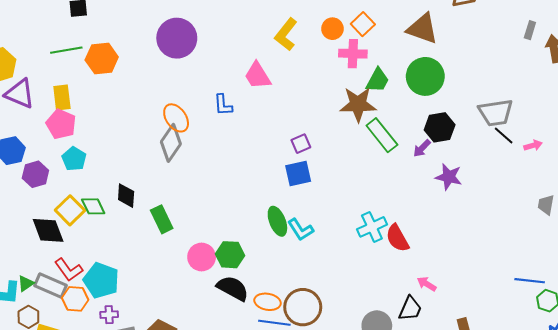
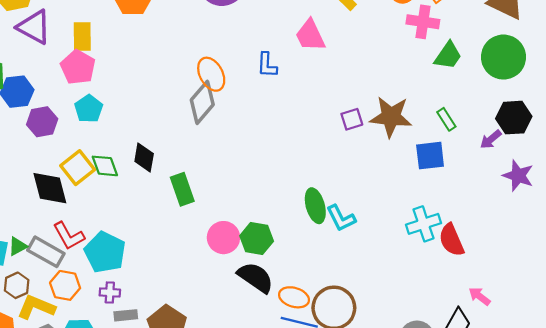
brown star: (358, 104) -> (391, 117), moved
green rectangle: (382, 135) -> (446, 119), size x0.6
blue square: (298, 174) -> (430, 156), moved
orange hexagon: (75, 299) -> (65, 285), moved

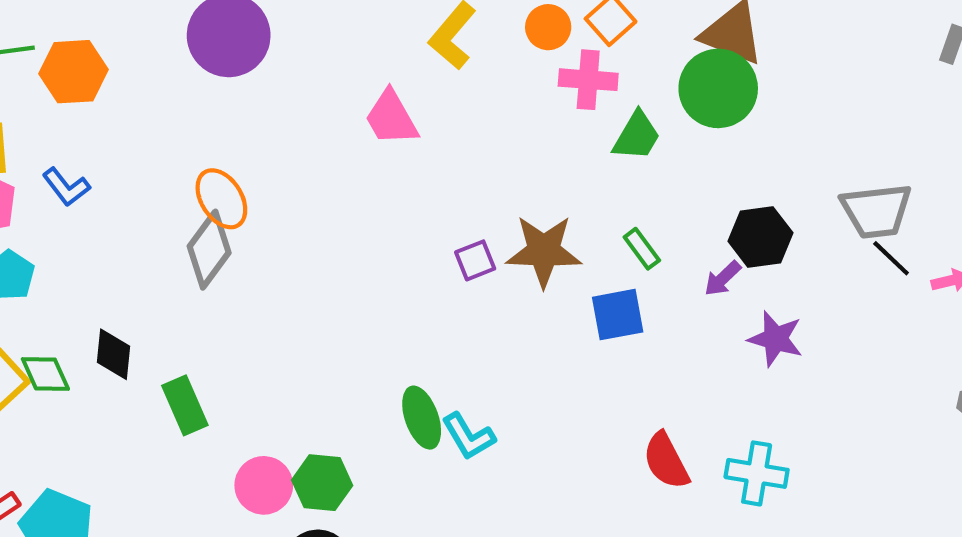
green circle: (504, 57) -> (718, 88), moved
blue L-shape: (267, 65) -> (66, 187), moved, turned -36
cyan cross: (424, 224) -> (757, 473), moved, turned 32

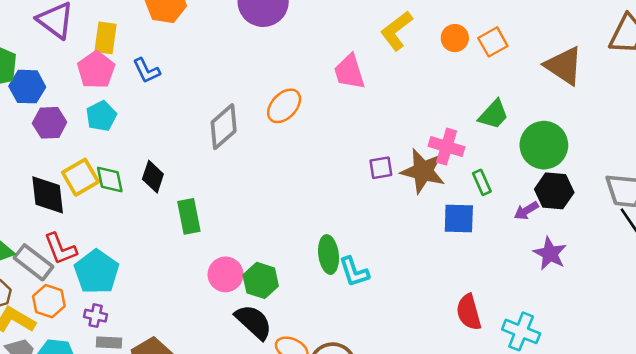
pink cross: (588, 80) -> (447, 147), moved
green circle: (718, 88) -> (544, 145), moved
orange ellipse: (221, 199) -> (284, 106), moved, turned 63

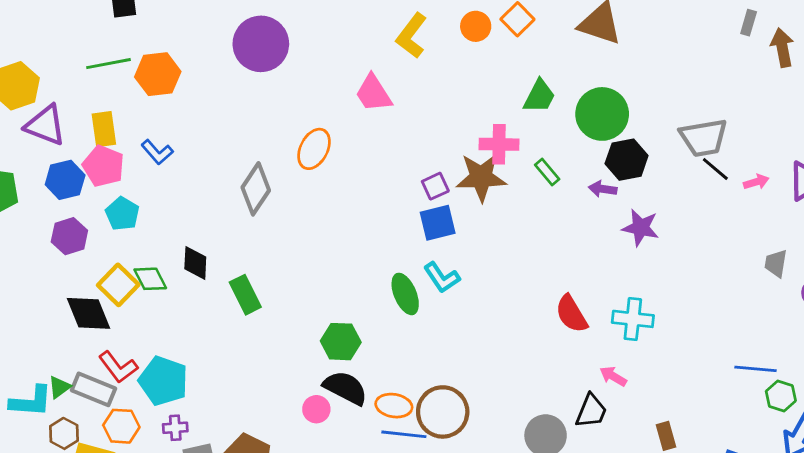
blue hexagon: (27, 87) -> (65, 180), moved
purple arrow: (526, 211) -> (603, 189), turned 55
blue square: (459, 219) -> (438, 223), moved
cyan L-shape: (354, 272) -> (442, 278), moved
pink circle: (225, 274) -> (316, 409), moved, size x0.7

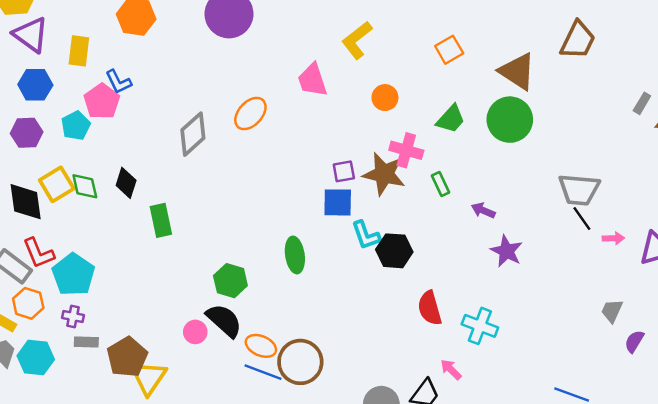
orange circle: (476, 26) -> (385, 98), moved
green circle: (602, 114) -> (510, 120), moved
black hexagon: (627, 160) -> (394, 251), moved
pink pentagon: (103, 166) -> (102, 101), moved
cyan L-shape: (442, 278) -> (366, 235), moved

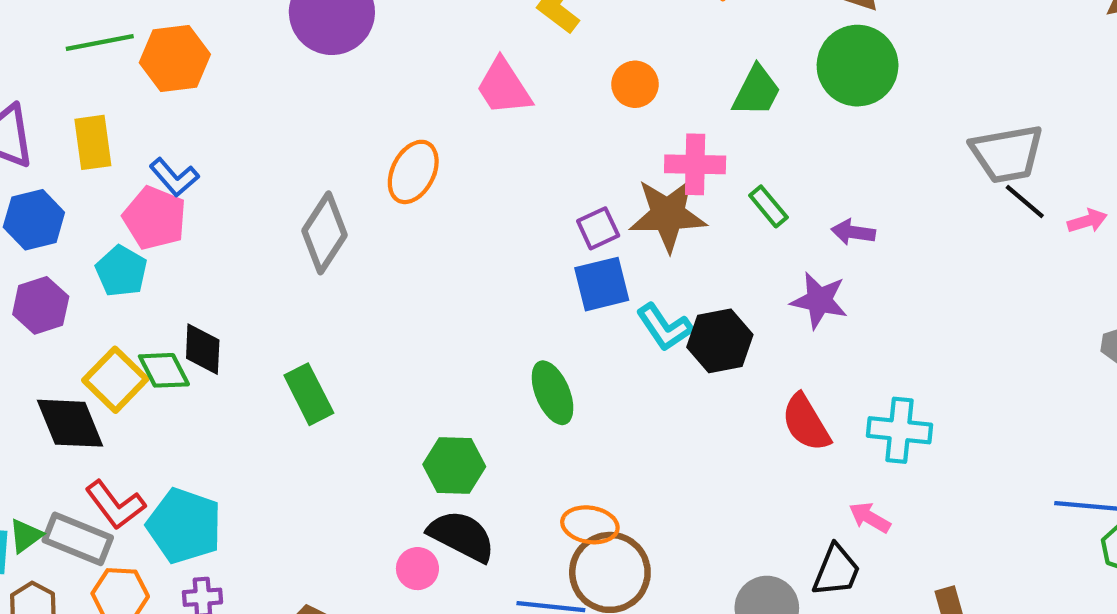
black diamond: (126, 183) -> (203, 349), moved
purple star: (506, 251) -> (819, 300), moved
orange ellipse: (261, 346) -> (590, 525), moved

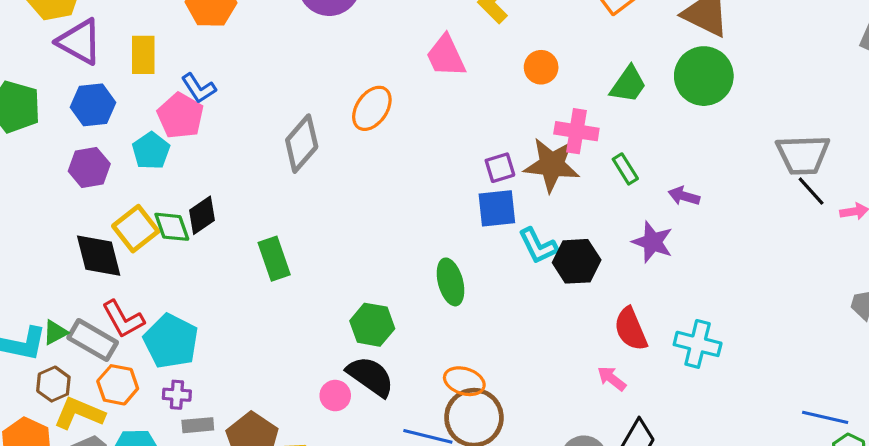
black diamond: (203, 349) -> (202, 215), turned 45
pink arrow: (870, 518) -> (612, 379), moved

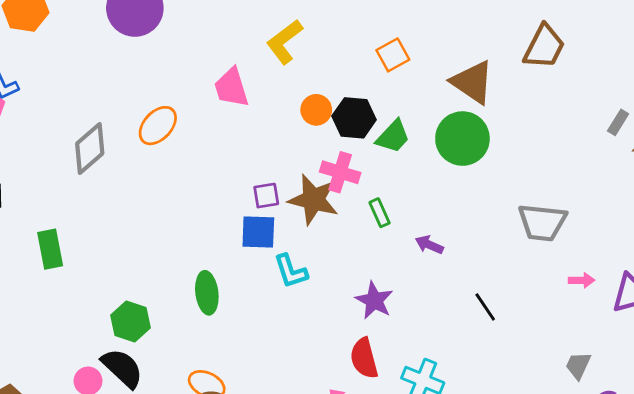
black line: (811, 191) -> (485, 307), moved
purple star: (653, 242) -> (374, 300), moved
black hexagon: (577, 261) -> (354, 118), moved

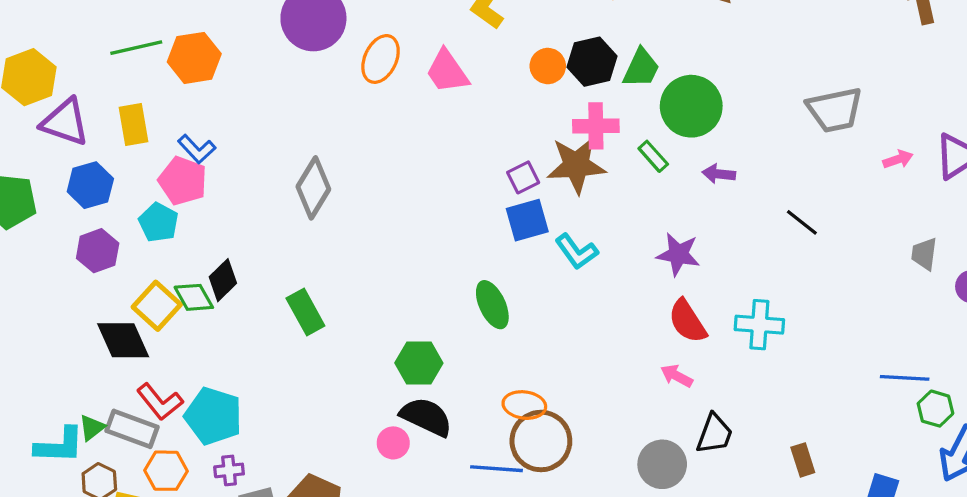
orange ellipse: (158, 126) -> (381, 59), moved
green circle: (462, 139) -> (691, 106), moved

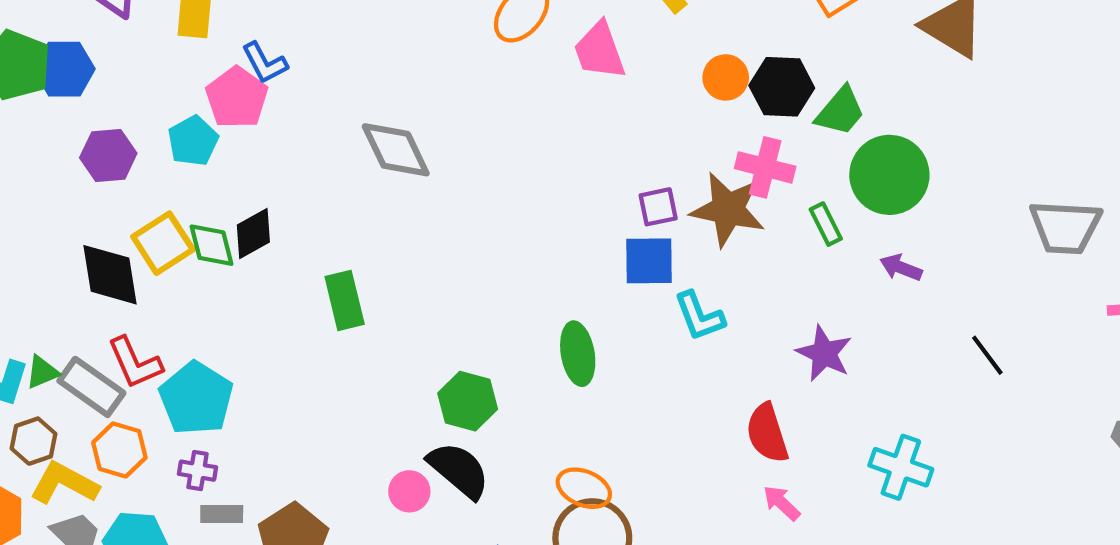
blue hexagon: (90, 185) -> (64, 69), moved
gray diamond: (313, 188) -> (396, 150), turned -72
red semicircle: (687, 321) -> (767, 433), moved

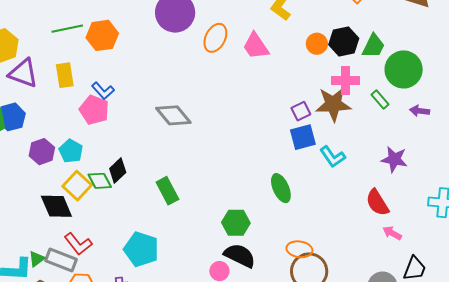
cyan pentagon: (193, 141) -> (71, 151), moved
cyan pentagon: (196, 398) -> (141, 249), moved

